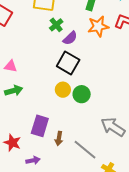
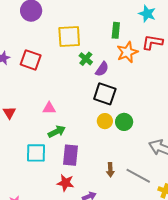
purple rectangle: (40, 126) -> (70, 155), moved

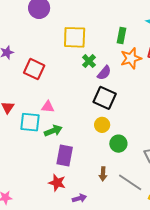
red square: (31, 60) -> (34, 69), moved
green circle: (124, 122) -> (118, 144), moved
cyan square: (36, 153) -> (30, 122), moved

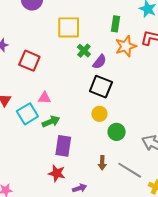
cyan square: (30, 122) -> (27, 114), turned -35

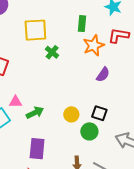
purple semicircle: (100, 62) -> (103, 75), moved
black square: (101, 87) -> (99, 113), moved, size x0.7
green arrow: (51, 122) -> (35, 113), moved

